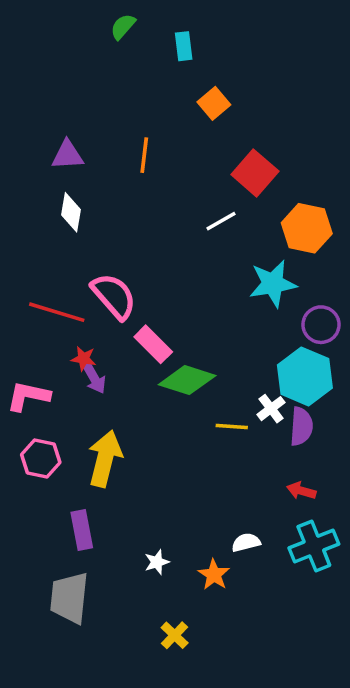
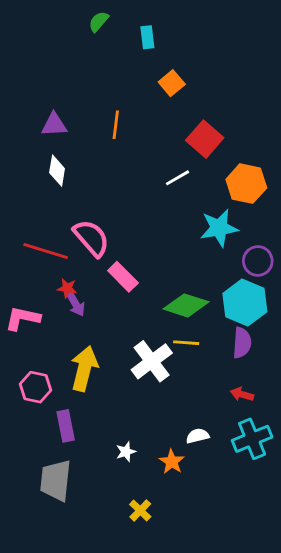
green diamond: (187, 380) -> (186, 305), moved
white cross: (271, 409) -> (152, 361), moved, size x1.8
pink hexagon: (41, 459) -> (36, 387), moved

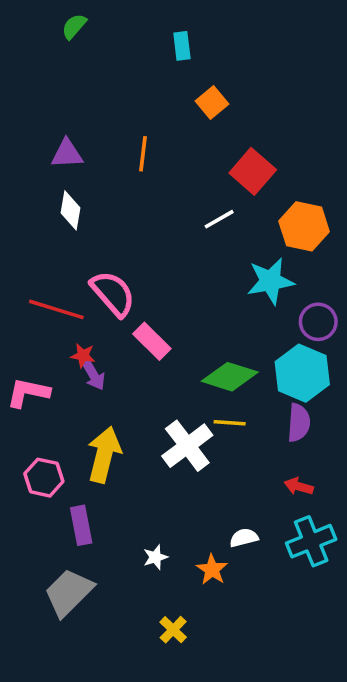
green semicircle: (99, 22) -> (74, 26), moved
gray trapezoid: (56, 480) -> (69, 593), turned 39

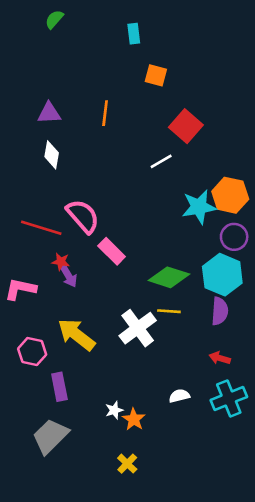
orange square: (212, 102) -> (156, 75), turned -35
orange hexagon: (304, 226) -> (230, 195), moved
yellow arrow: (104, 455) -> (76, 335), turned -66
orange star: (212, 570) -> (134, 419), moved

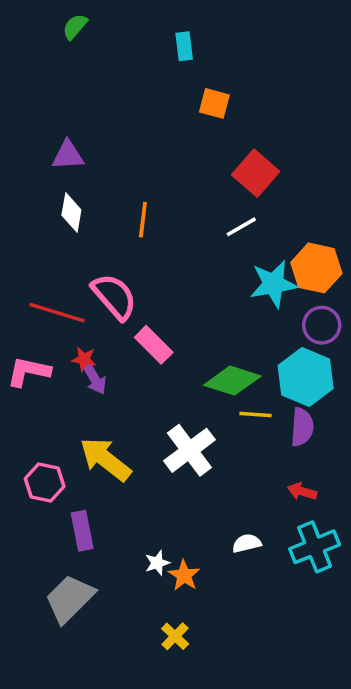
orange line: (105, 113) -> (143, 220), moved
white line: (161, 161) -> (241, 227), moved
pink L-shape: (20, 289) -> (29, 372), moved
yellow line: (169, 311) -> (256, 415), moved

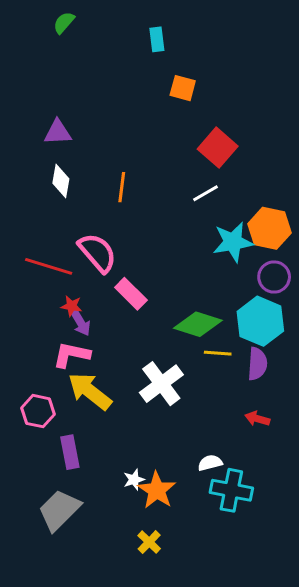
pink L-shape: (29, 372) -> (71, 355), moved
cyan cross: (315, 547) -> (231, 490), moved, turned 33
orange star: (184, 575) -> (157, 490), size x1.4

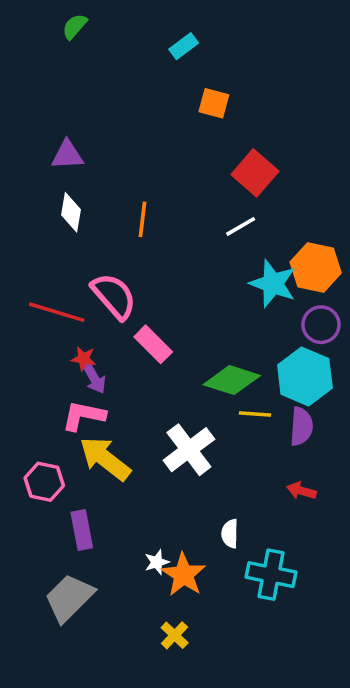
cyan rectangle: (157, 39) -> (184, 46), turned 60
cyan star: (233, 242) -> (273, 284), turned 30
white semicircle: (210, 463) -> (230, 534), moved, turned -75

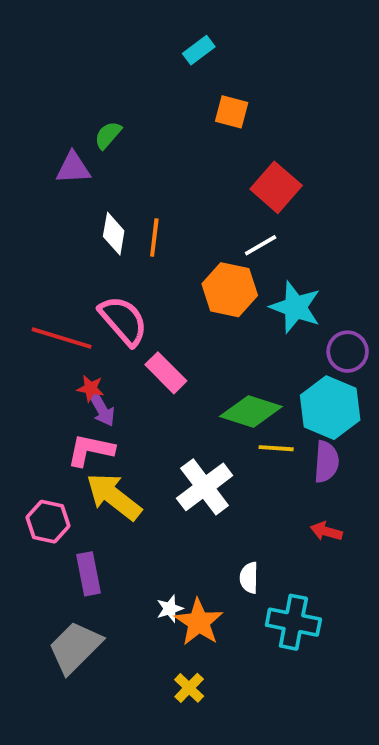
green semicircle: (75, 26) -> (108, 135), moved
white diamond: (71, 212) -> (114, 234), moved
orange hexagon: (316, 268) -> (230, 290), moved

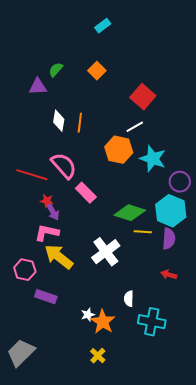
orange square: (232, 112) -> (97, 71), moved, turned 30
purple rectangle: (89, 574) -> (46, 297), turned -60
gray trapezoid: (75, 647) -> (21, 353), moved

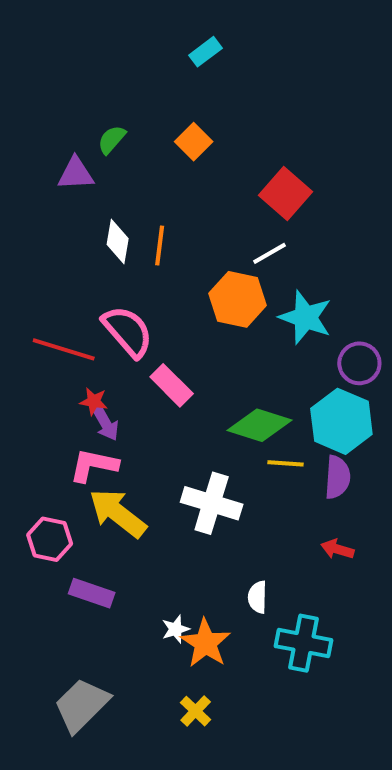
white cross: (106, 252) -> (212, 503), turned -36
gray trapezoid: (21, 353) -> (82, 705), moved

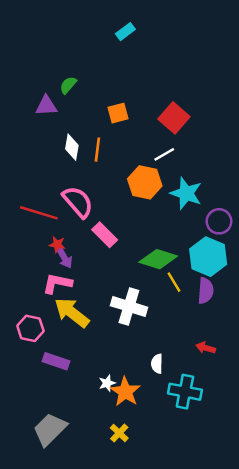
orange square: (194, 142) -> (118, 113), moved, turned 30
yellow line: (285, 463) -> (174, 282), turned 55
red arrow: (337, 549) -> (206, 348), moved

